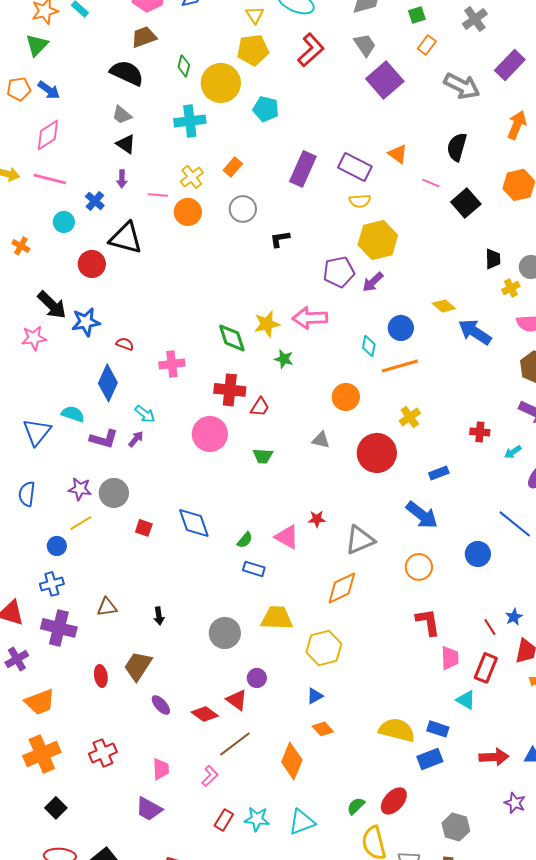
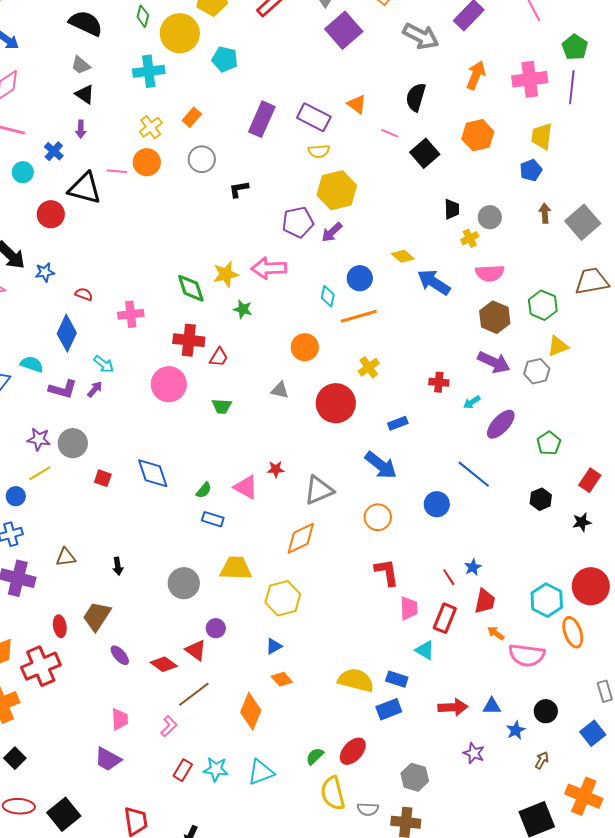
pink line: (158, 195) -> (117, 171), moved
blue star: (86, 322) -> (45, 272), size x0.7
red cross: (103, 753) -> (41, 666), moved, size x1.4

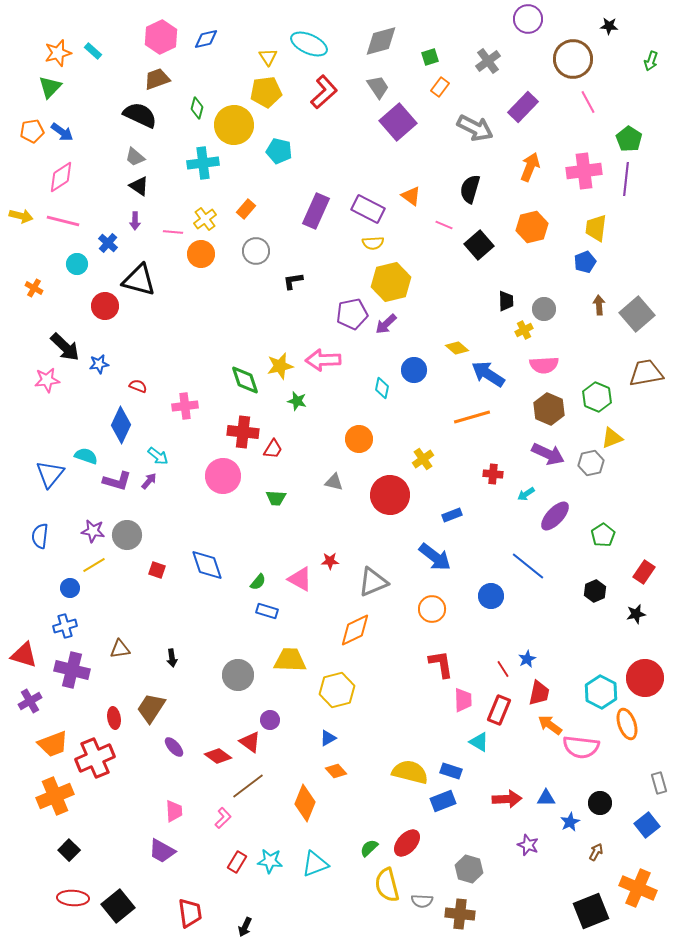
pink line: (117, 171) -> (173, 232), moved
orange line: (359, 316) -> (472, 417), moved
orange arrow: (496, 633) -> (550, 725), size x1.4

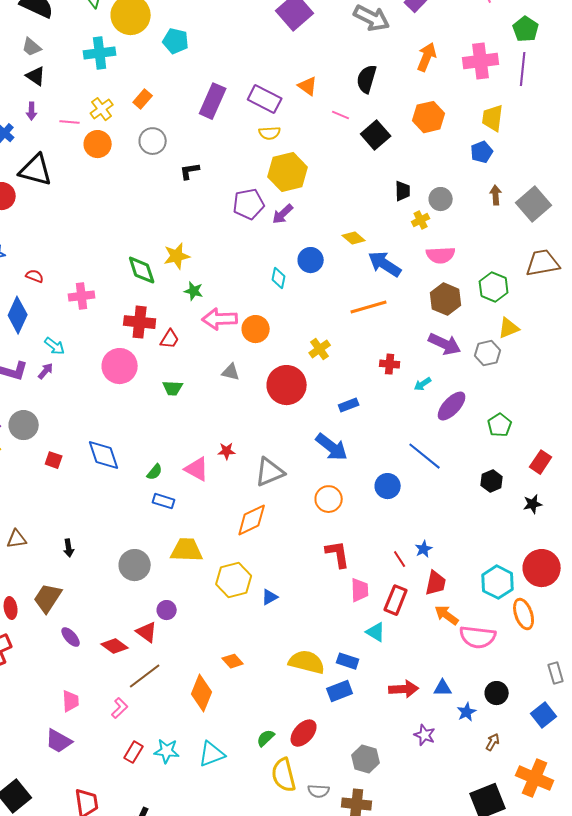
pink arrow: (323, 360) -> (220, 319), moved
blue triangle: (328, 738) -> (270, 597), moved

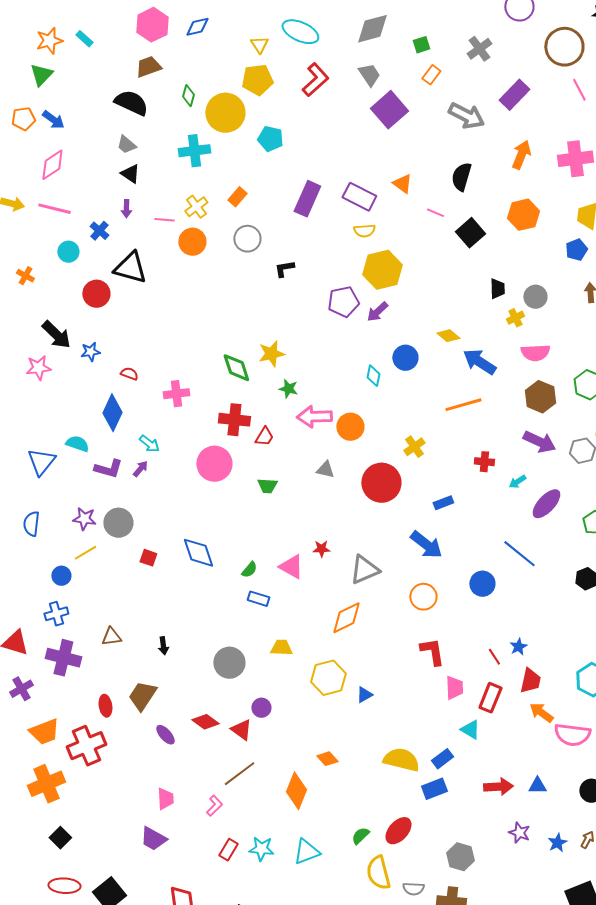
yellow trapezoid: (187, 550) -> (281, 648), size x0.7
red diamond: (115, 646) -> (205, 722), moved
blue rectangle: (348, 661) -> (442, 759), turned -55
blue star: (467, 712) -> (557, 843), moved

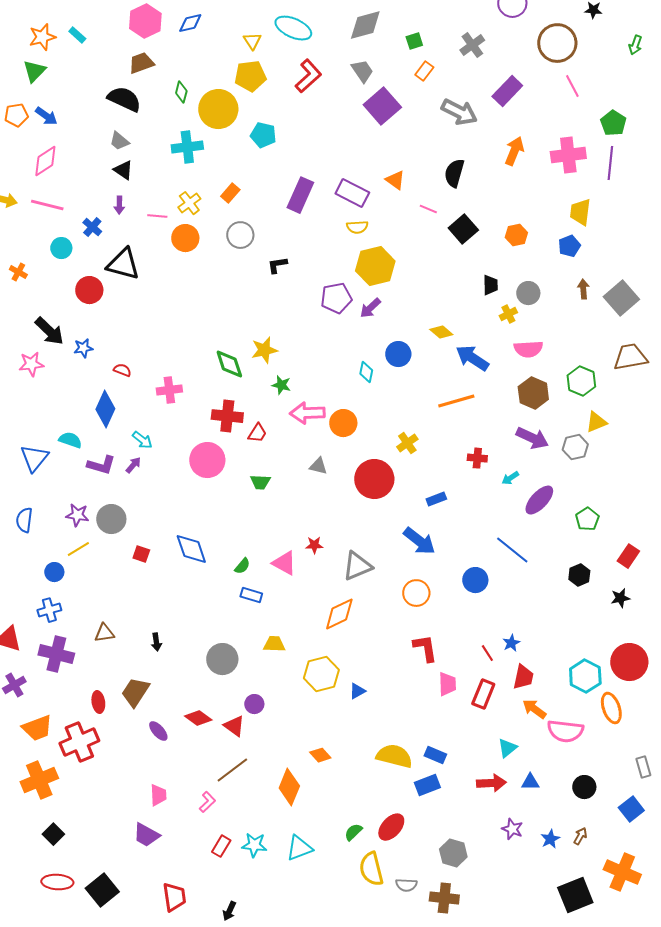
orange hexagon: (523, 215) -> (516, 235), moved, size x0.7
cyan triangle: (470, 730) -> (507, 748), moved, turned 50
blue rectangle: (442, 759) -> (435, 755), turned 60

